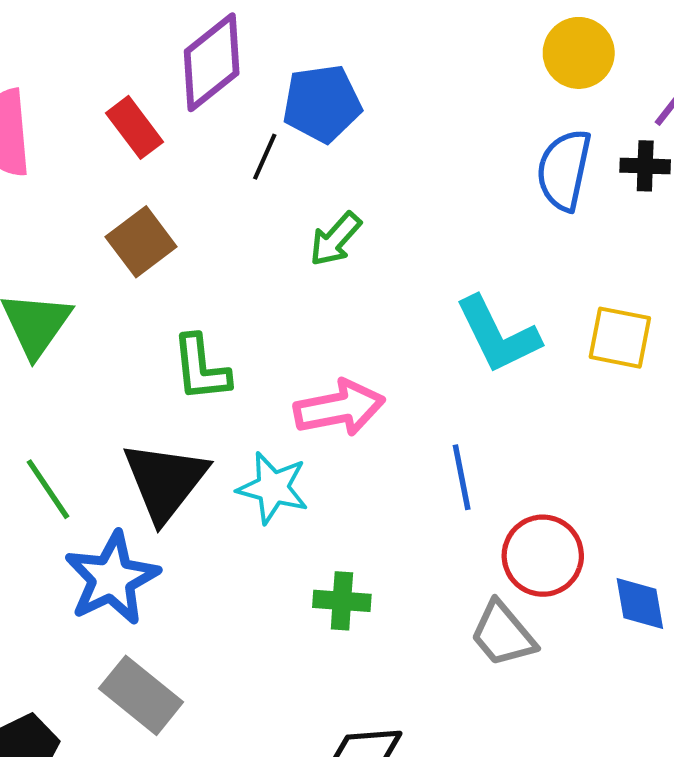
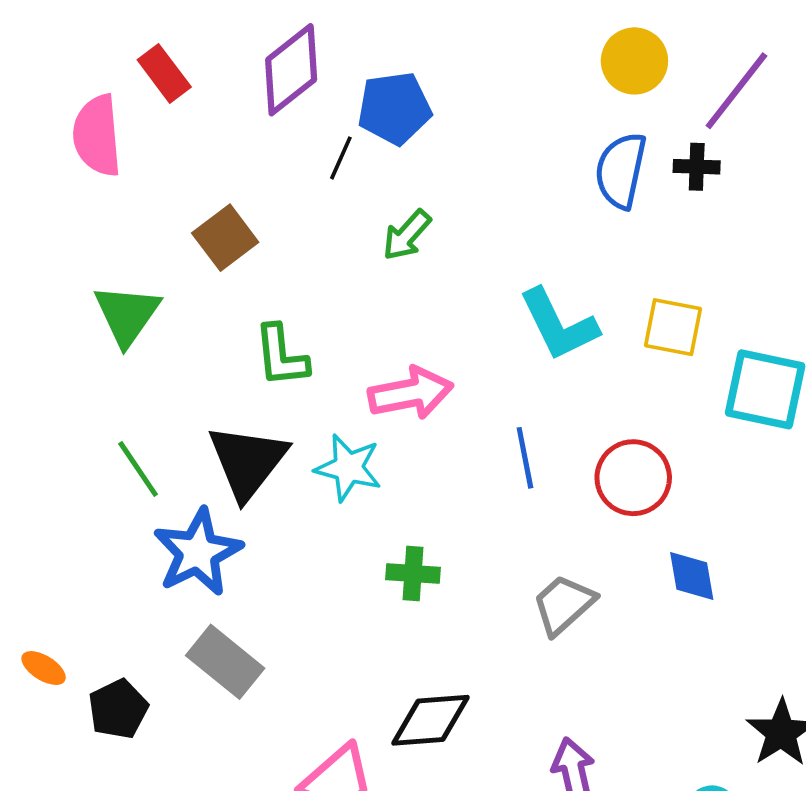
red rectangle: (134, 127) -> (164, 73), moved
red circle: (543, 556) -> (633, 478), moved
gray trapezoid: (503, 634) -> (564, 605), turned 88

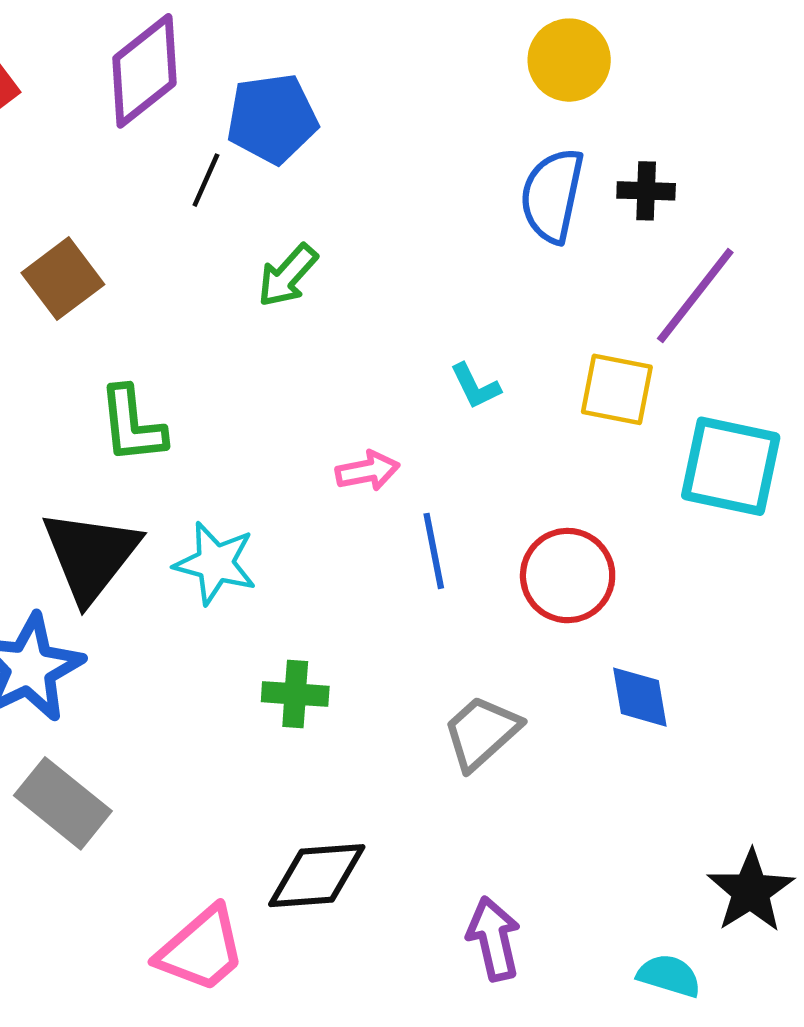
purple line: (736, 91) -> (695, 295), moved
cyan L-shape: (559, 325) -> (475, 386), size x0.5
pink arrow: (411, 393) -> (368, 471), moved, size x0.6

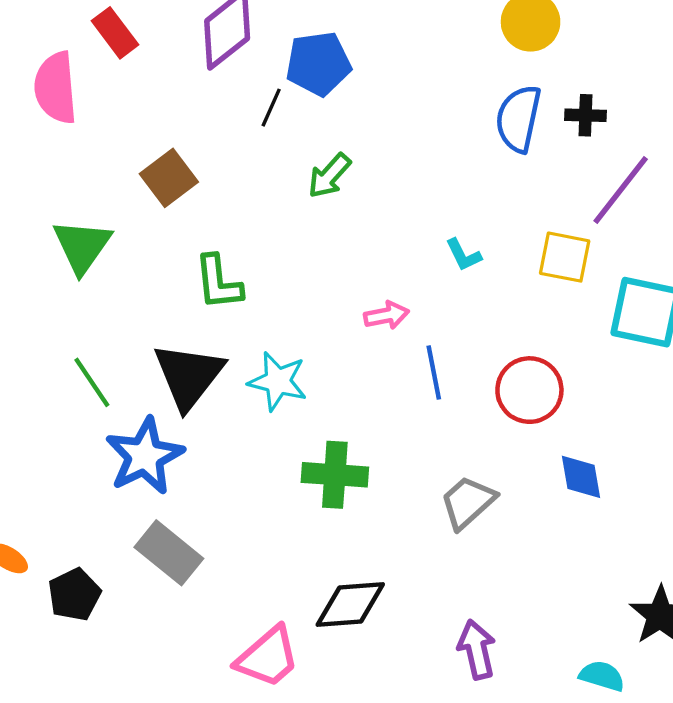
green cross: (295, 694) -> (335, 475), size x1.4

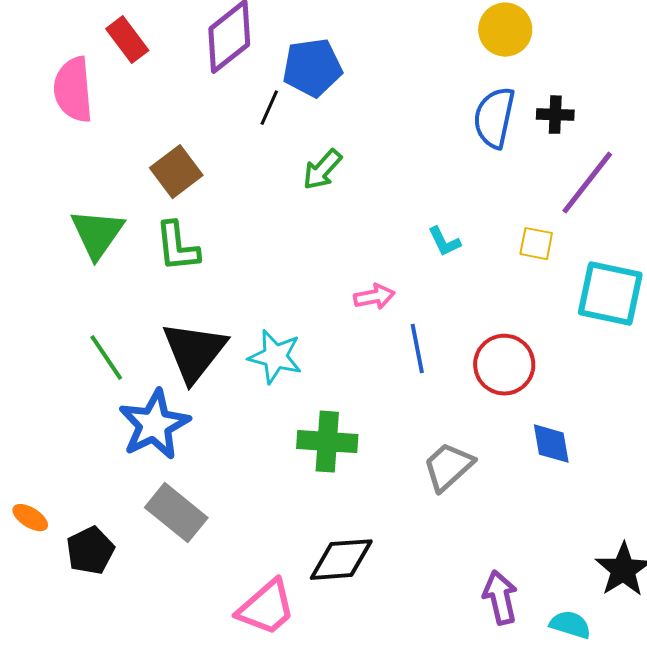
yellow square: (565, 257) -> (536, 244), size x0.7
green L-shape: (218, 282) -> (177, 247), moved
purple arrow: (477, 650) -> (500, 598), moved

